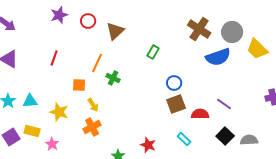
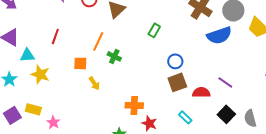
cyan triangle: (30, 101) -> (27, 55), moved
yellow star: (59, 112) -> (40, 74), moved
orange cross: (92, 127) -> (134, 105), moved, turned 30
gray semicircle: (249, 140) -> (250, 118), turned -102

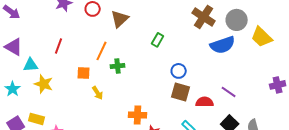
green cross: (114, 56) -> (118, 66), turned -32
brown square: (177, 82) -> (181, 92), turned 36

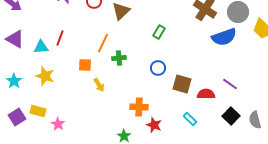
cyan triangle: (31, 65) -> (41, 47), moved
blue circle: (179, 71) -> (158, 68), moved

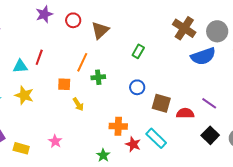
yellow rectangle: (38, 111) -> (21, 148), moved
cyan rectangle: (190, 119) -> (156, 138), moved, size x1.5
pink star: (58, 124) -> (55, 141), moved

